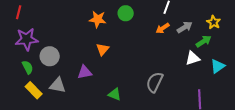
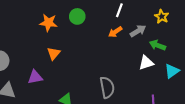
yellow star: (214, 22) -> (162, 16), moved
green arrow: (204, 41) -> (157, 45), turned -126
gray semicircle: (155, 82) -> (107, 87), turned 145

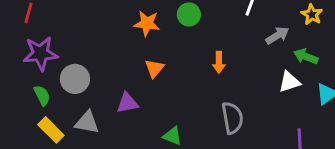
orange arrow: (115, 32) -> (219, 62), moved, turned -56

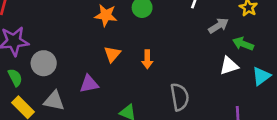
orange arrow: (219, 62) -> (147, 59), moved

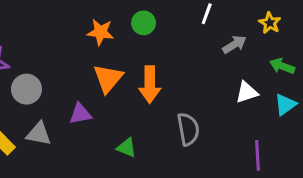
green arrow: (243, 44) -> (282, 66), moved
orange triangle: (112, 54) -> (108, 78), size x1.5
orange arrow: (147, 59) -> (150, 85), size x1.6

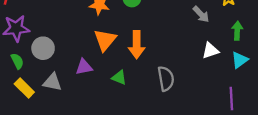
gray arrow: (234, 44) -> (201, 14), turned 78
green arrow: (282, 66) -> (237, 31), turned 72
green triangle: (127, 148) -> (119, 77), moved
purple line: (258, 155) -> (231, 99), moved

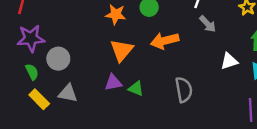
gray arrow: (201, 14) -> (208, 24), moved
orange arrow: (137, 45) -> (165, 41), moved, turned 76
purple triangle: (84, 67) -> (113, 83), moved

